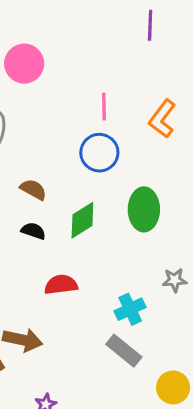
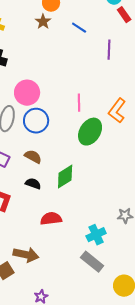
pink circle: (24, 64) -> (27, 93), moved
blue circle: (99, 153) -> (36, 121), moved
green ellipse: (144, 209) -> (90, 132), moved, turned 32

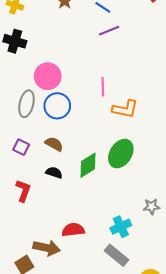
purple line: (109, 50) -> (109, 31), moved, turned 66
orange L-shape: (117, 111) -> (125, 109), moved, turned -115
green ellipse: (90, 132) -> (121, 154), moved
red semicircle: (51, 219) -> (73, 230), moved

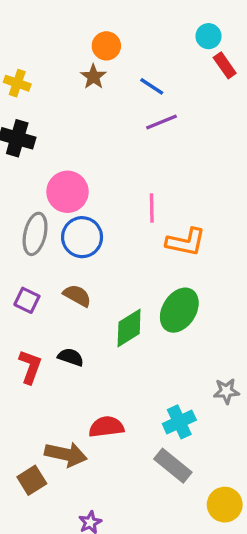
black semicircle: (54, 173) -> (71, 357), moved

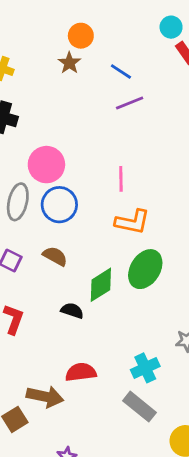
orange L-shape: (186, 242) -> (132, 222), moved
black semicircle: (71, 357) -> (72, 311), moved

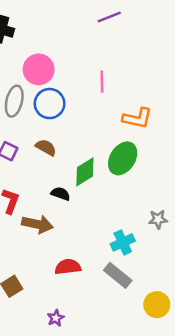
orange L-shape: (132, 222) -> (137, 118), moved
red semicircle: (81, 372) -> (68, 267), moved
brown arrow: (45, 397) -> (37, 224), moved

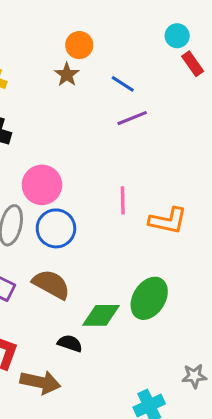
orange L-shape: (137, 118) -> (168, 221), moved
brown semicircle: (46, 147) -> (51, 284), size x1.4
green diamond: (85, 172) -> (101, 315), turned 32

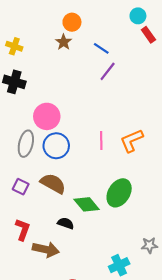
purple line: (132, 118) -> (108, 71), turned -30
pink line: (123, 200) -> (101, 141), moved
orange L-shape: (168, 221) -> (132, 141), turned 145
green diamond: (101, 315) -> (87, 204), turned 50

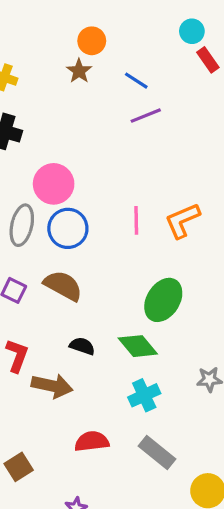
purple line: (108, 71) -> (146, 116), turned 30
green diamond: (87, 204) -> (138, 346), moved
cyan cross: (119, 265) -> (144, 395), moved

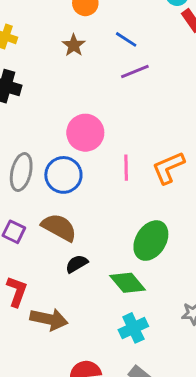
brown star: (79, 71) -> (74, 45), moved
pink circle: (54, 184) -> (85, 133), moved
black semicircle: (82, 346) -> (77, 264), moved, turned -50

